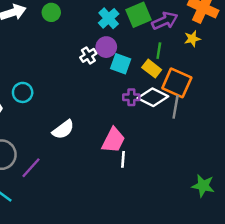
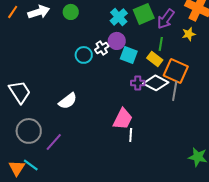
purple arrow: (165, 21) -> (166, 19), turned 150
cyan circle: (23, 92) -> (84, 55), moved
white semicircle: (63, 130) -> (68, 101), moved

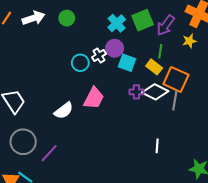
pink trapezoid: (123, 119) -> (94, 98), moved
white line: (131, 135) -> (157, 146), moved

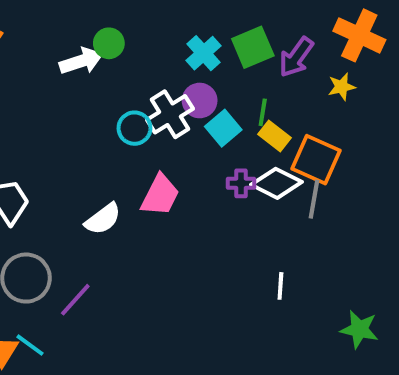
white arrow: (34, 18) -> (81, 61), moved
green line: (160, 51) -> (263, 112), moved
white cross: (99, 55) -> (170, 114), size x1.6
cyan square: (127, 63) -> (223, 128), turned 30

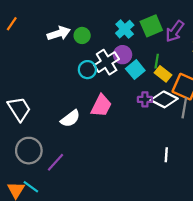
green circle: (109, 43) -> (82, 35), moved

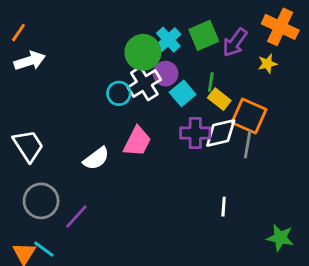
white arrow: (59, 33) -> (30, 61), moved
green circle: (82, 35) -> (143, 52), moved, size x1.6
purple cross: (145, 99) -> (195, 133), size x1.5
white diamond: (164, 99) -> (221, 133), turned -40

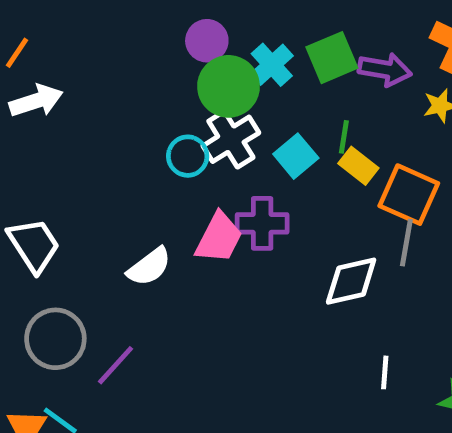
purple arrow: (235, 42) -> (385, 70), turned -116
purple circle: (166, 74) -> (207, 41), moved
purple cross: (195, 133) -> (262, 223), moved
white diamond: (221, 133) -> (351, 281), moved
white line: (224, 207) -> (385, 372), moved

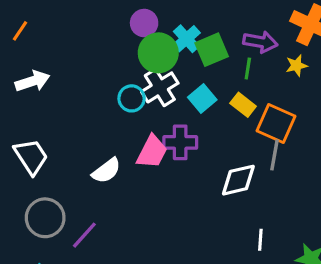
green square: (332, 58) -> (212, 50), moved
white arrow: (36, 101) -> (33, 81), moved
green line: (344, 137) -> (248, 69), moved

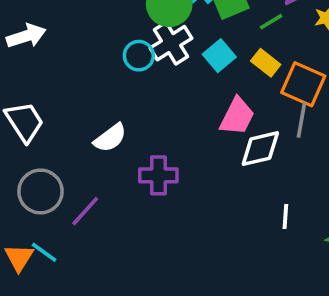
green line: (248, 69) -> (271, 22), turned 50
purple cross: (180, 142) -> (158, 175), moved
pink trapezoid: (152, 152) -> (237, 116), moved

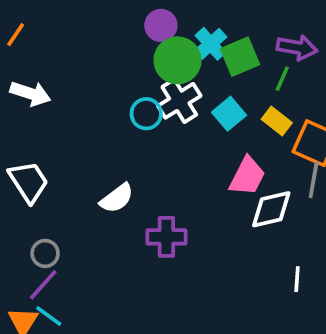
green line: (271, 22) -> (282, 79), turned -35
white arrow: (26, 36) -> (30, 93), turned 36
gray circle: (40, 191) -> (45, 253), size x0.6
purple line: (85, 211) -> (43, 285), moved

